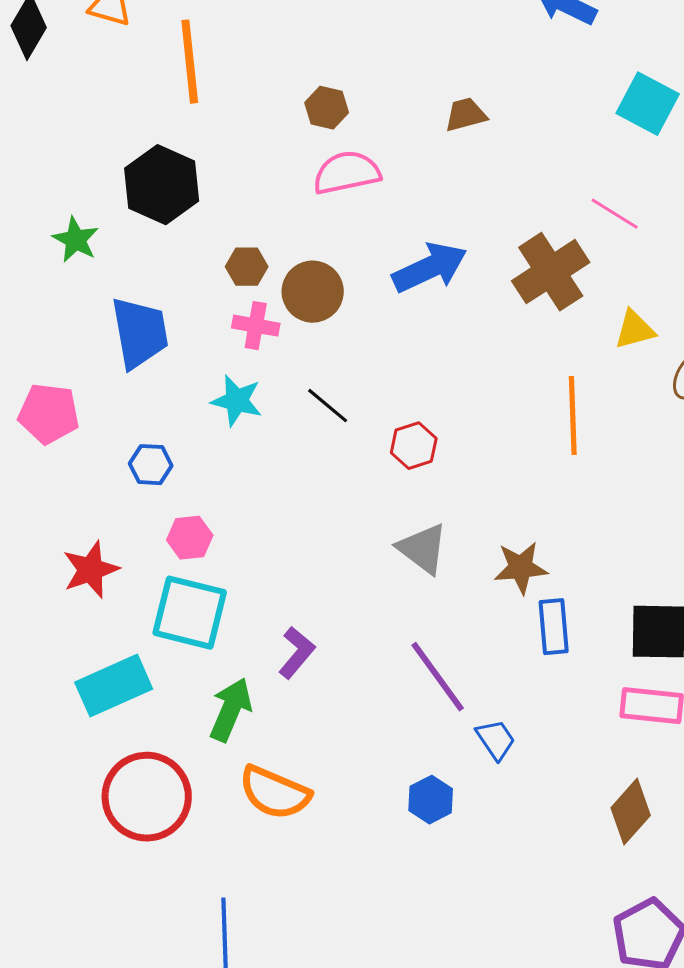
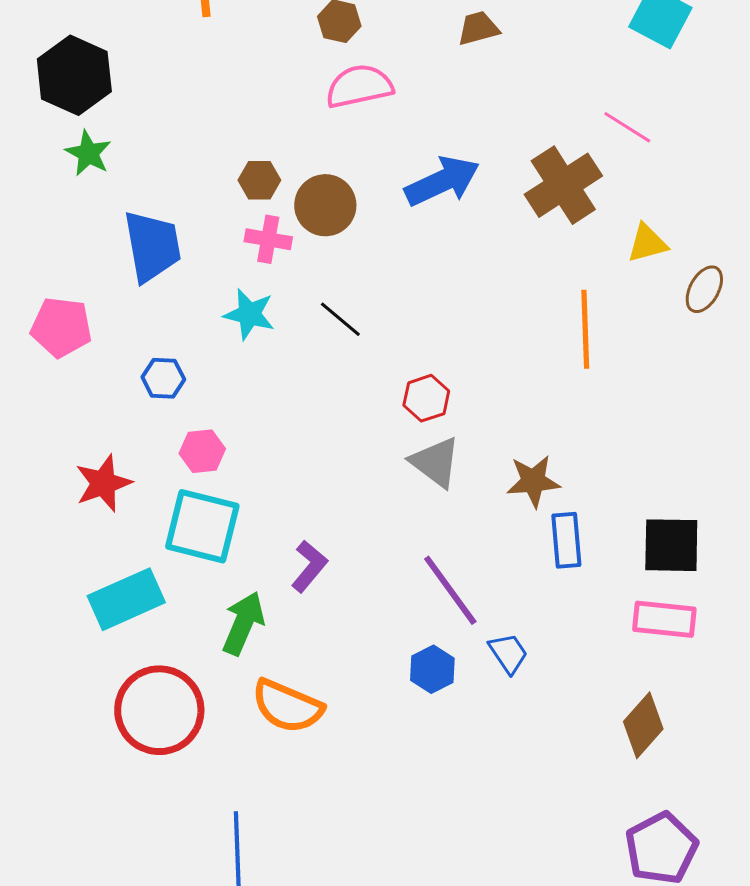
black hexagon: (162, 185) -> (74, 75), moved
red hexagon: (414, 446) -> (426, 398), moved
blue hexagon: (431, 800) -> (432, 669), moved

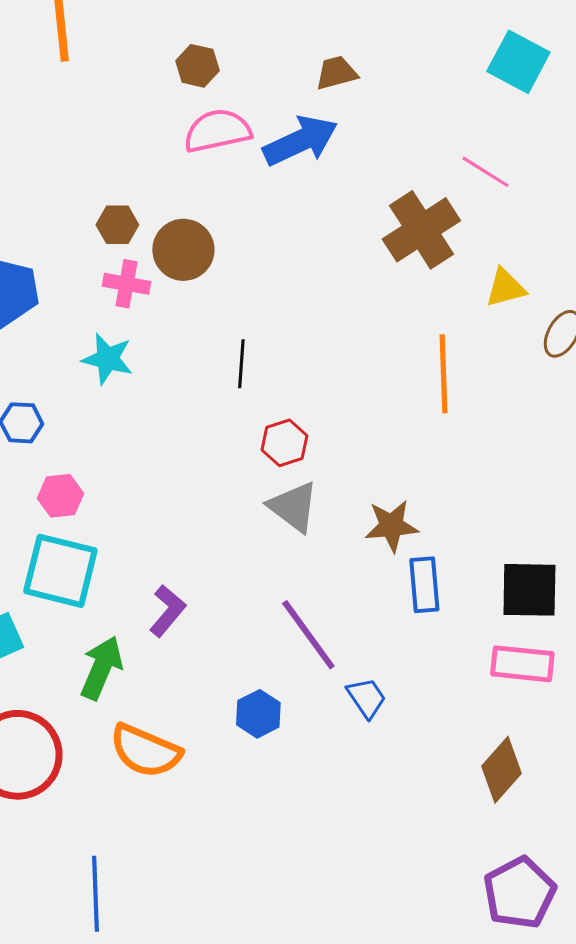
blue arrow: (442, 181) -> (300, 141), moved
black line: (340, 319) -> (241, 364), moved, turned 54
blue hexagon: (432, 669) -> (258, 714), moved

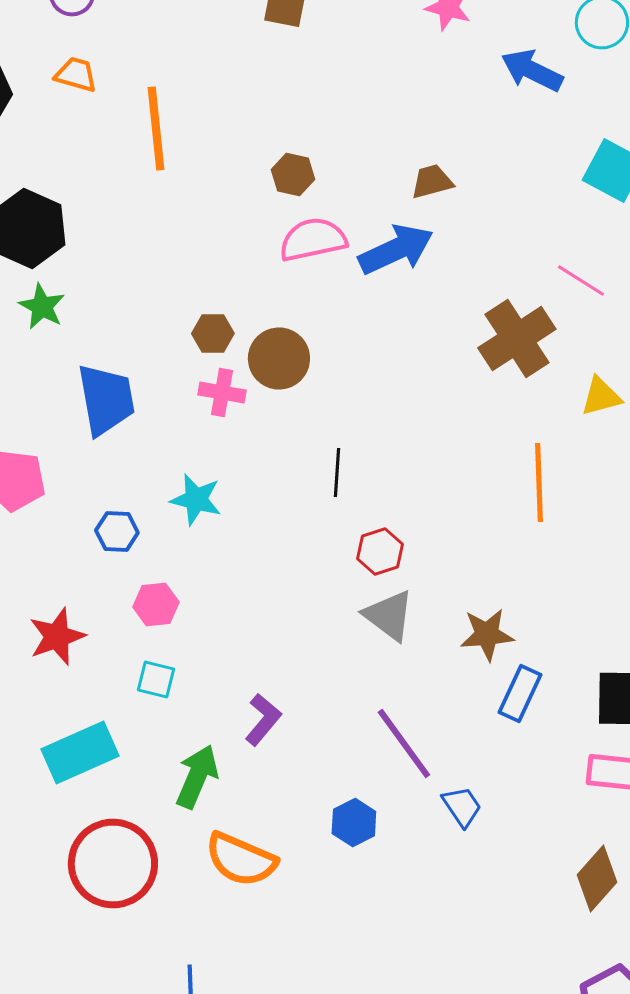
cyan star: (107, 359) -> (196, 500), moved
cyan square: (60, 571) -> (156, 680), size x0.5
blue rectangle: (424, 585) -> (520, 694), turned 30

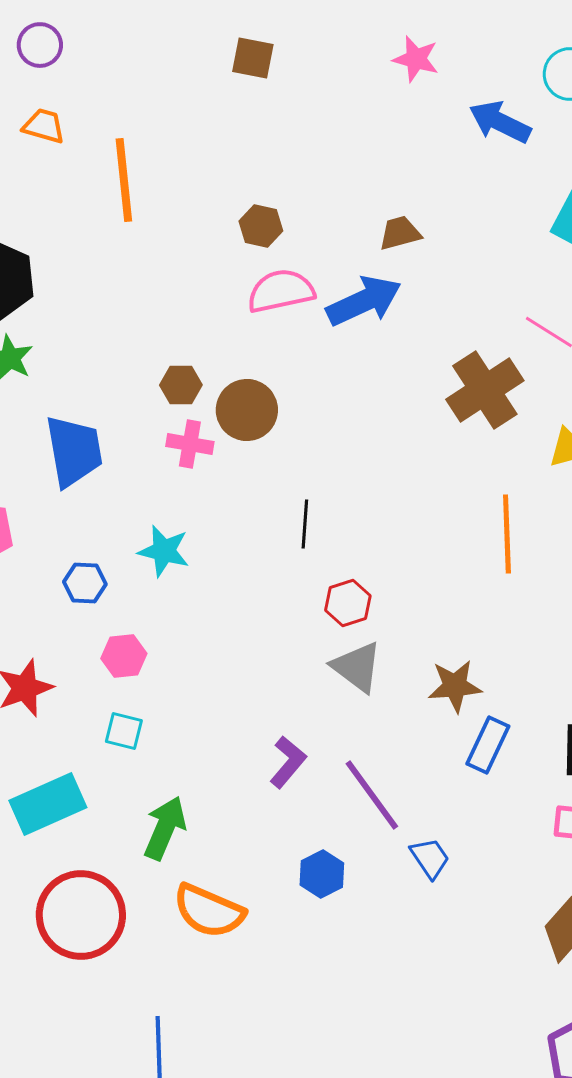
purple L-shape: (263, 720) -> (288, 762), moved

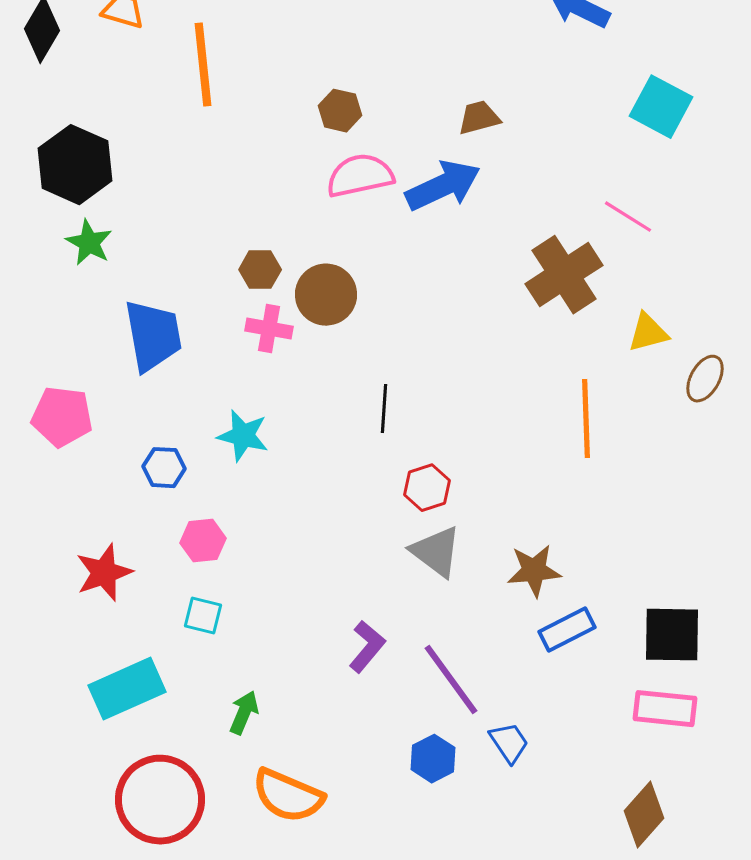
blue rectangle: (488, 745) -> (567, 630), turned 38
green arrow: (165, 828) -> (244, 713), size x0.7
blue hexagon: (322, 874) -> (433, 759), moved

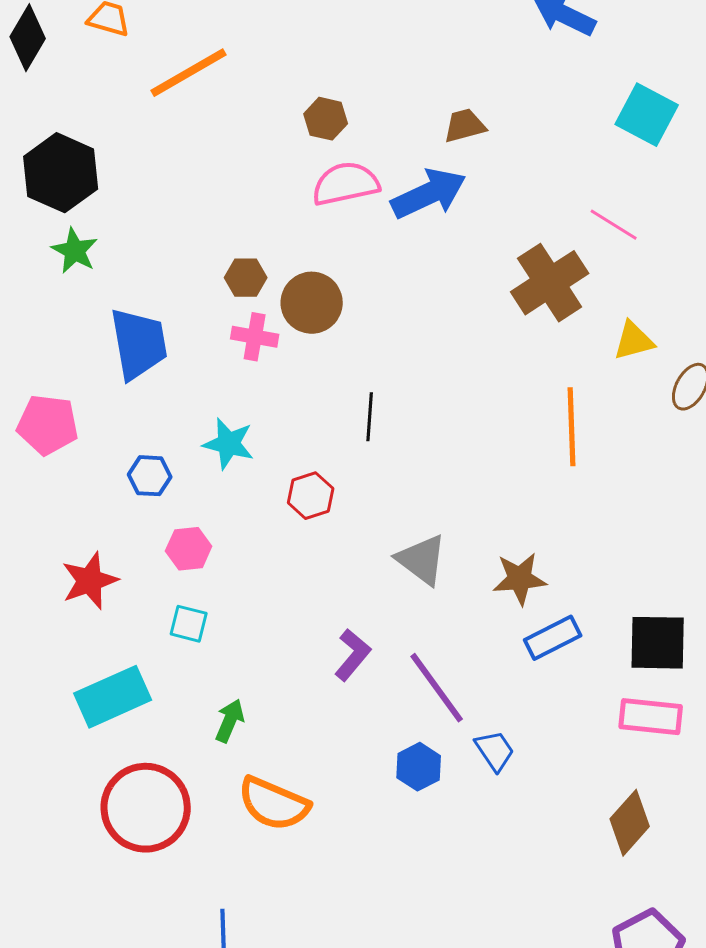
orange line: (203, 65) -> (189, 73), turned 66
red hexagon: (427, 488) -> (311, 496), moved

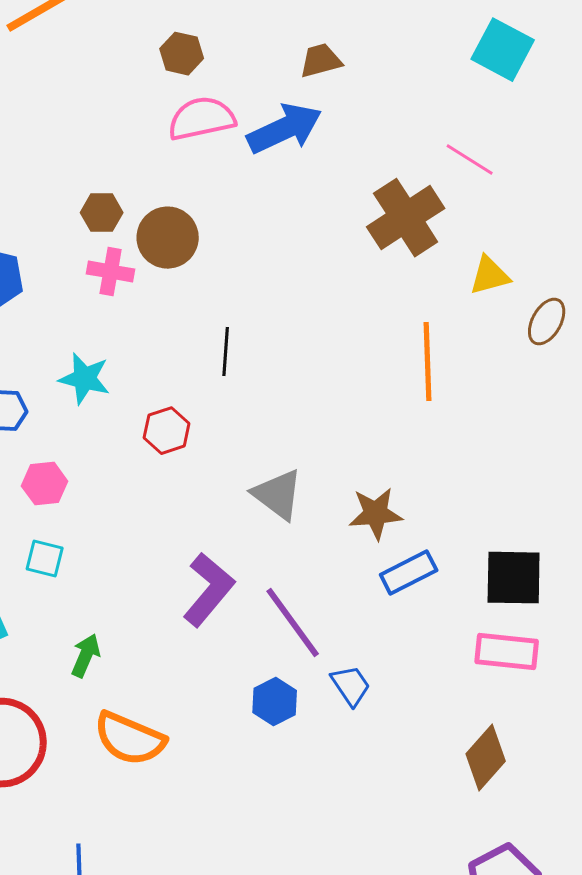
purple L-shape: (353, 655) -> (209, 590), size x1.4

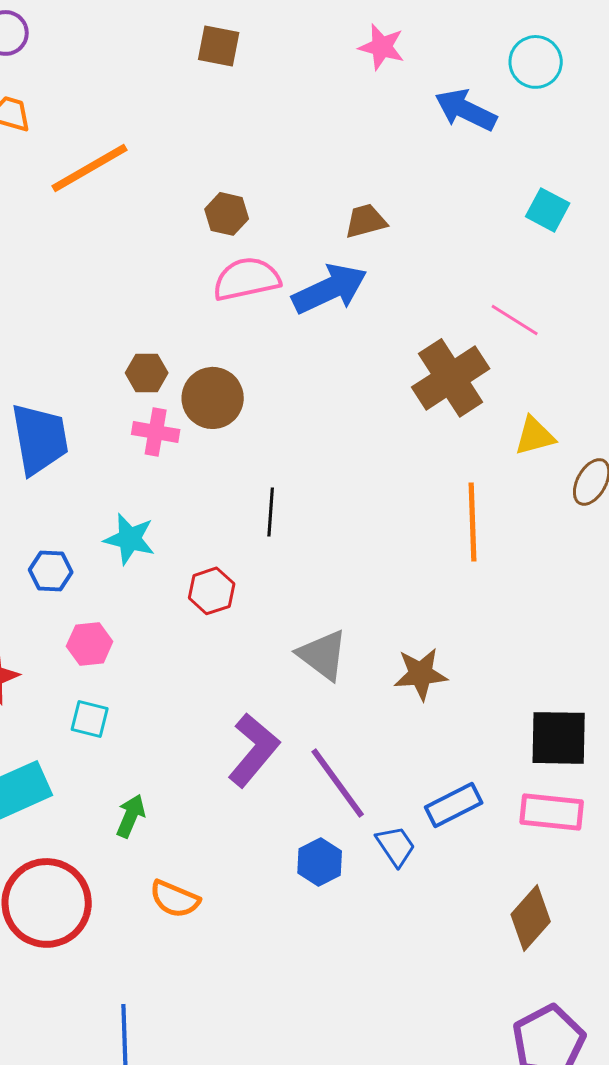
cyan square: (503, 50) -> (548, 210), size x0.7
blue rectangle: (409, 573) -> (454, 805), moved
orange semicircle: (130, 739) -> (175, 899), size x0.7

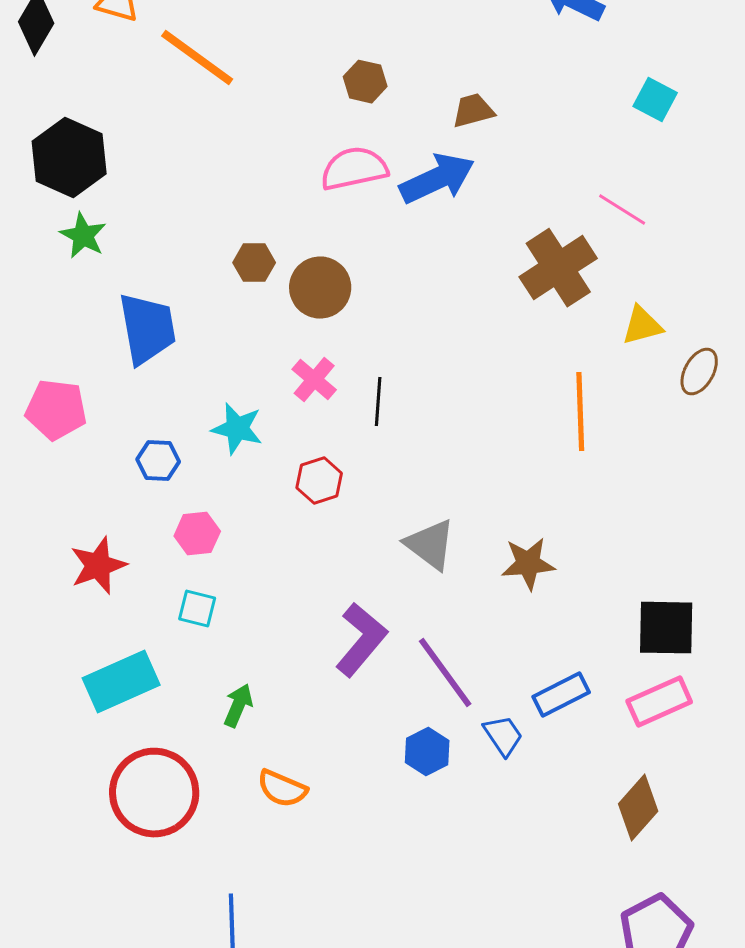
orange line: (90, 168) -> (197, 58), turned 66
brown hexagon: (227, 214) -> (365, 82), moved
pink cross: (156, 432) -> (314, 380), moved, turned 30
pink rectangle: (552, 812) -> (659, 702), turned -30

